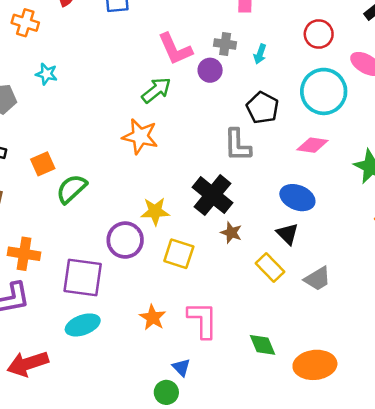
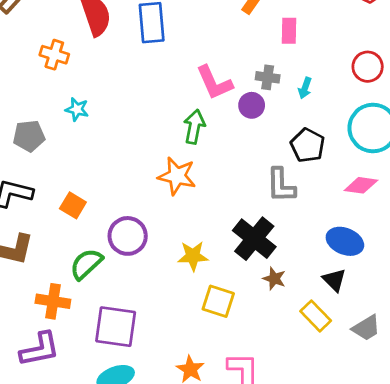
green arrow: (156, 90) -> (194, 127), turned -40
orange square: (43, 164) -> (73, 205), turned -35
green semicircle: (71, 189) -> (86, 264), moved
purple circle: (125, 240) -> (128, 236), moved

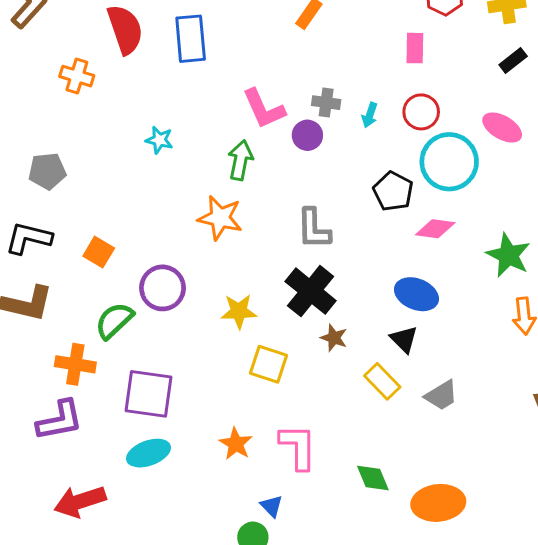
pink rectangle: (289, 31) -> (415, 48), moved
red circle: (368, 67) -> (421, 112), moved
cyan star: (77, 109) -> (159, 140), moved
black pentagon: (308, 145) -> (393, 191), moved
gray L-shape: (281, 185) -> (314, 229), moved

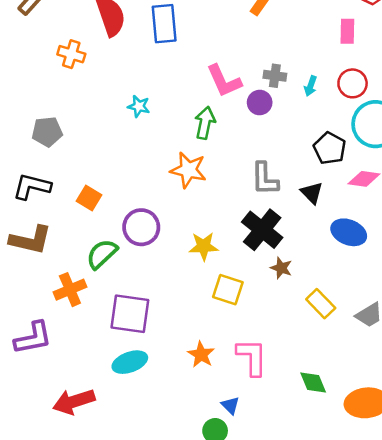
black triangle: (404, 339) -> (312, 193), moved
orange cross: (75, 364) -> (70, 290), turned -32
purple L-shape: (60, 420) -> (33, 338), moved

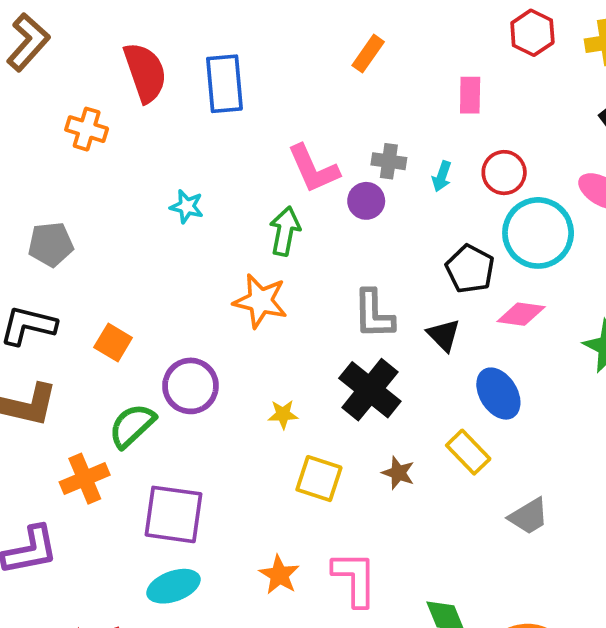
pink rectangle: (347, 31) -> (470, 95), moved
blue ellipse: (349, 232) -> (498, 394), turned 36
yellow star: (204, 246) -> (283, 414), size x0.7
brown star: (281, 268) -> (398, 473), moved
yellow rectangle: (321, 304) -> (468, 452), moved

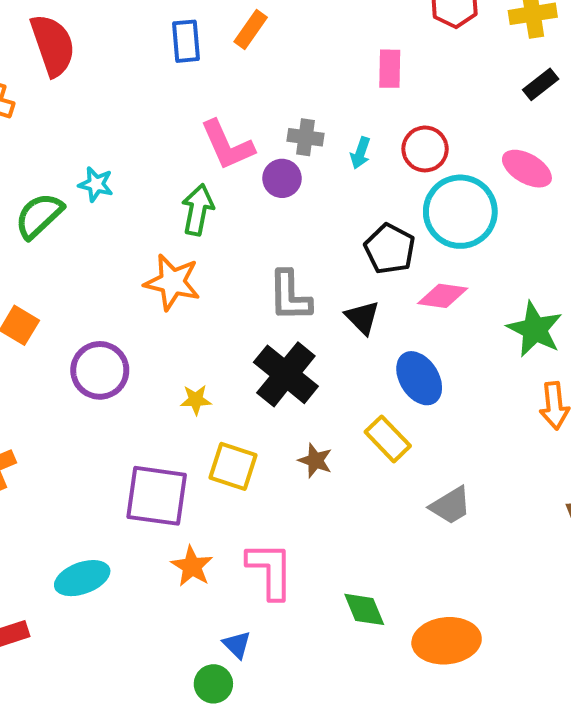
orange rectangle: (368, 54) -> (251, 29), moved
blue rectangle: (224, 84) -> (186, 41), moved, size x0.7
green semicircle: (132, 426) -> (39, 216), moved
purple square: (173, 514) -> (157, 496), moved

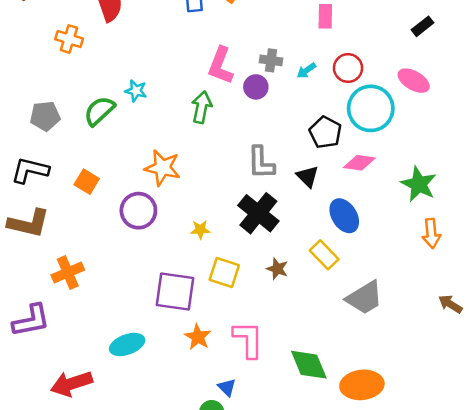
pink L-shape: (227, 145) -> (221, 65), turned 45
cyan arrow: (360, 153) -> (306, 71), turned 36
orange star: (172, 282) -> (162, 168), moved
gray trapezoid: (450, 506) -> (364, 298), size x1.4
green diamond: (364, 609) -> (309, 365), size x1.4

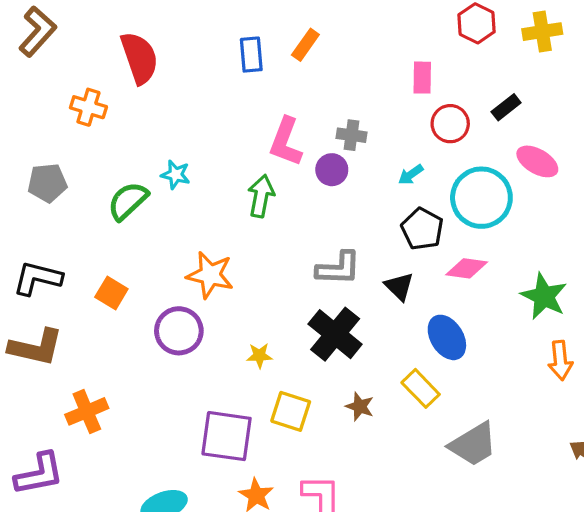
black rectangle: (423, 26) -> (506, 107), moved
red circle: (348, 68) -> (450, 124), moved
cyan arrow: (306, 71) -> (411, 175), moved
gray pentagon: (45, 116) -> (47, 183), moved
gray L-shape: (261, 163) -> (338, 268), turned -87

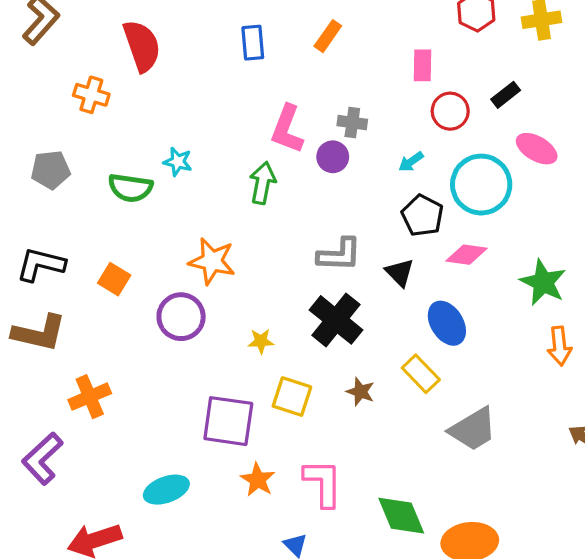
orange rectangle: (305, 45) -> (328, 36), moved
green semicircle: (128, 201) -> (130, 188), turned -129
purple L-shape: (39, 474) -> (42, 459), turned 148

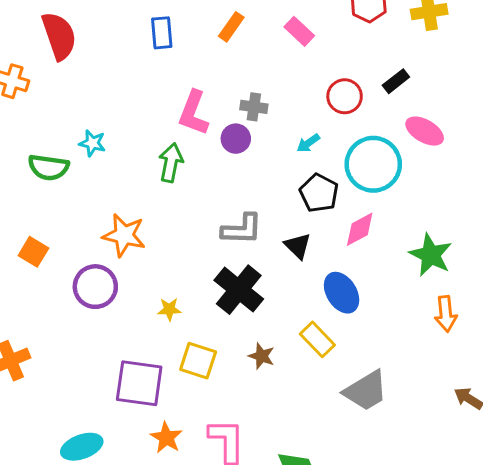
pink rectangle: (422, 65) -> (299, 31), moved, turned -48
pink diamond: (466, 255) -> (360, 229), turned -36

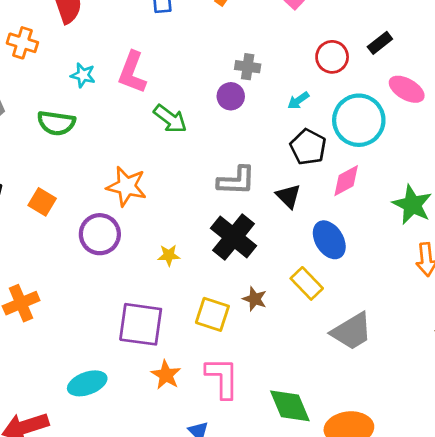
pink L-shape: (194, 113) -> (132, 72), moved
cyan star: (92, 143) -> (83, 75), moved
green arrow: (171, 163) -> (170, 119), turned 116
yellow square: (198, 361) -> (212, 314), moved

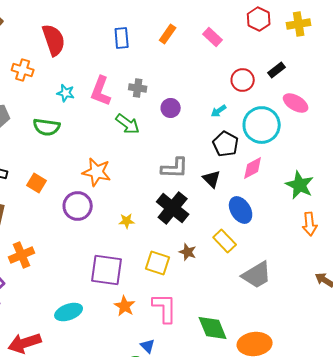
gray cross: (248, 67) -> (138, 88), moved

